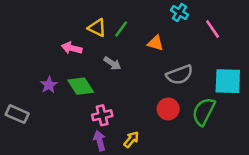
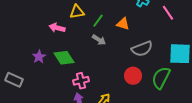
yellow triangle: (97, 28) -> (77, 12), turned -35
green line: (121, 29) -> (98, 21), moved
gray arrow: (112, 63) -> (99, 40), moved

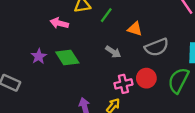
orange triangle: (123, 24) -> (135, 29), moved
gray arrow: (99, 40) -> (113, 52), moved
pink cross: (81, 81) -> (123, 84), moved

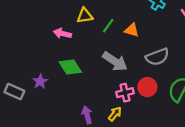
orange triangle: (135, 29) -> (132, 30), moved
gray arrow: (113, 52) -> (115, 61), size x1.6
purple star: (39, 56) -> (40, 81), moved

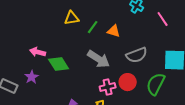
pink arrow: (62, 33) -> (38, 52), moved

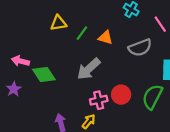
gray semicircle: (137, 55) -> (140, 48), moved
gray arrow: (99, 59) -> (89, 69), turned 105

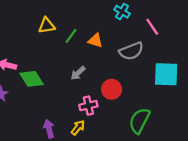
gray arrow: (89, 69) -> (78, 73), size x0.6
red circle: (121, 95) -> (112, 89), moved
green semicircle: (152, 97) -> (139, 121), moved

